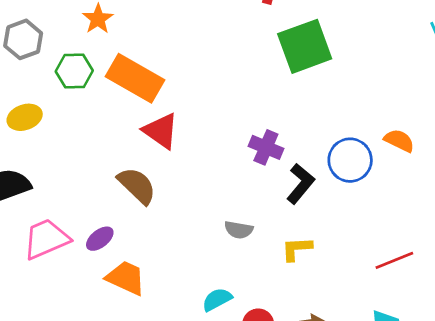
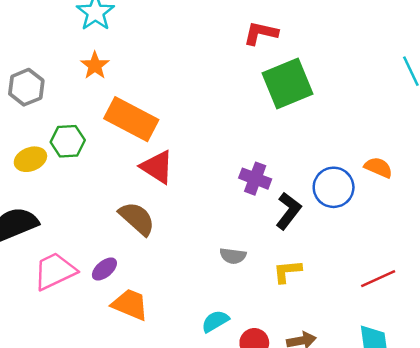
green hexagon: (74, 71) -> (68, 141), moved

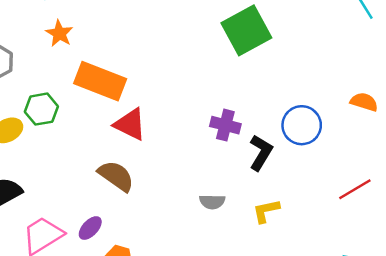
orange semicircle: (378, 167) -> (364, 102), moved
red line: (378, 279) -> (355, 189), moved

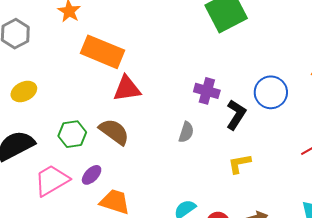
green hexagon: (41, 109) -> (72, 134), moved
red triangle: (130, 124) -> (127, 89), turned -36
gray semicircle: (212, 202) -> (186, 132), moved, turned -75

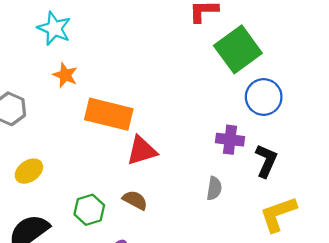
blue circle: (271, 92) -> (264, 97), moved
brown semicircle: (114, 132) -> (135, 200), size x0.7
yellow L-shape: (239, 164) -> (278, 214), size x1.5

